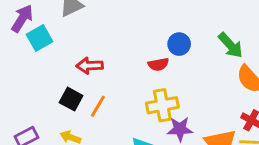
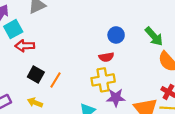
red semicircle: (158, 64) -> (106, 57), moved
red arrow: (90, 66) -> (25, 46), moved

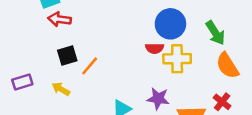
blue circle: (116, 35) -> (170, 24), size x1.5
black square: (36, 74) -> (67, 56), turned 35
yellow cross: (103, 80) -> (177, 59), moved

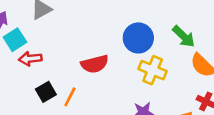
red semicircle: (155, 48) -> (95, 64), moved, size x1.5
yellow cross: (177, 59) -> (153, 70), turned 36

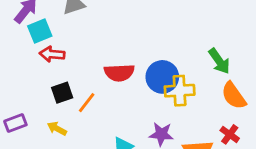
blue circle: (138, 38) -> (162, 77), moved
yellow cross: (153, 70) -> (180, 91), turned -36

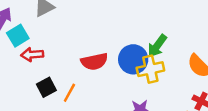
green arrow: (219, 61) -> (157, 46), moved, turned 80

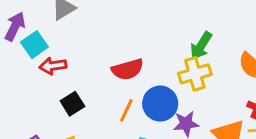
blue circle: (133, 59) -> (160, 104), moved
orange line: (69, 93) -> (126, 110), moved

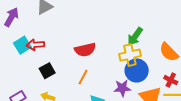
cyan square: (34, 45) -> (22, 45), moved
blue circle: (160, 104) -> (137, 71), moved

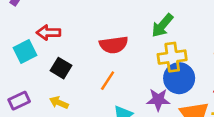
green arrow: (135, 36) -> (162, 25), moved
cyan square: (22, 45) -> (25, 51), moved
black square: (47, 71) -> (61, 68), turned -35

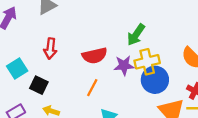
red arrow: (49, 33) -> (50, 49), moved, turned -78
black square: (61, 68) -> (39, 85), moved
purple star: (158, 100) -> (124, 65), moved

